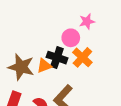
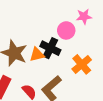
orange cross: (82, 57) -> (82, 64), moved

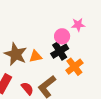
black cross: (50, 48) -> (60, 51), moved, turned 30

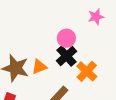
pink star: (78, 25) -> (96, 17), moved

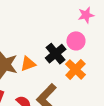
pink circle: (66, 38) -> (76, 41), moved

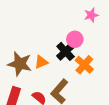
pink circle: (76, 41) -> (75, 39), moved

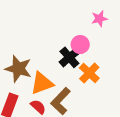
orange triangle: (41, 62) -> (42, 83), moved, size x1.5

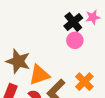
black cross: (69, 57) -> (73, 22), moved
orange cross: (89, 73) -> (84, 82), moved

